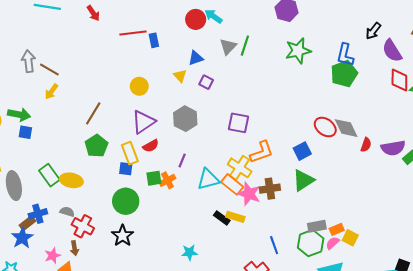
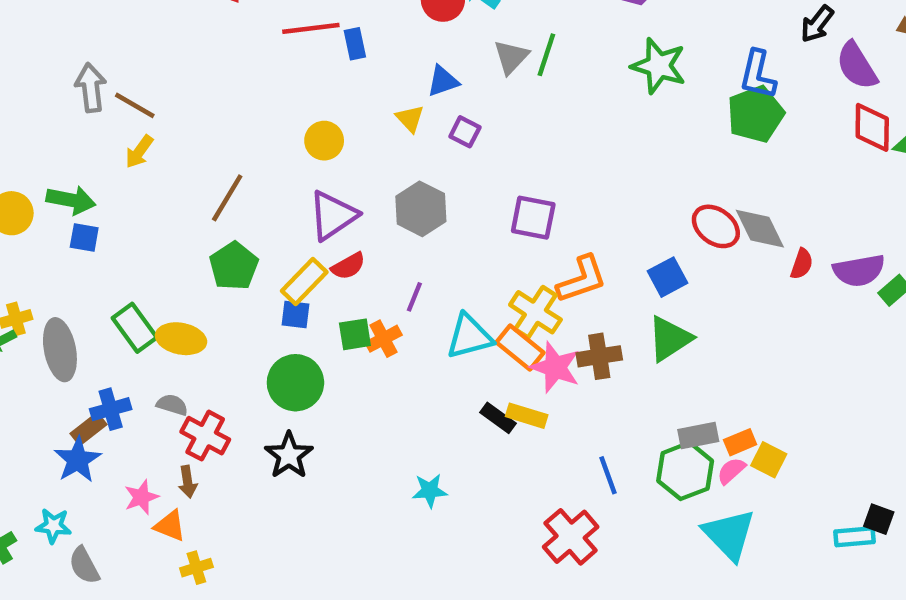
green star: (298, 51) -> (659, 66), turned 30
yellow rectangle: (130, 153) -> (304, 281), turned 65

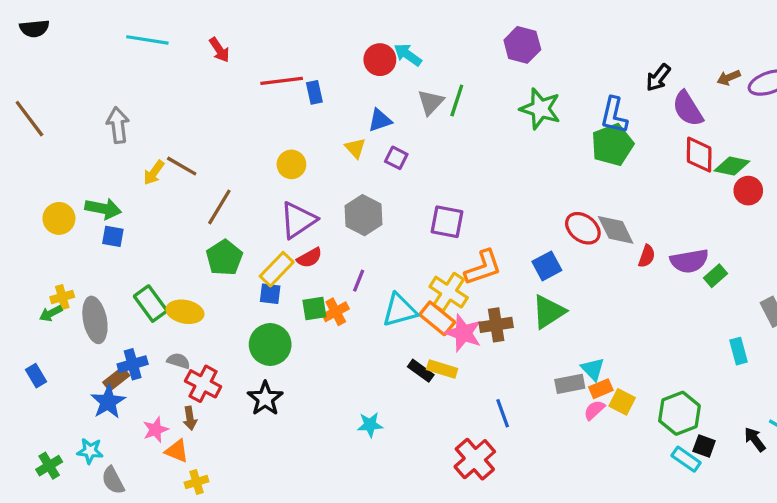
brown line: (135, 105) -> (182, 166), moved
green hexagon: (685, 471) -> (679, 413), moved
cyan triangle: (729, 535) -> (593, 369), moved, size x0.6
cyan rectangle: (855, 537) -> (686, 459), turned 40

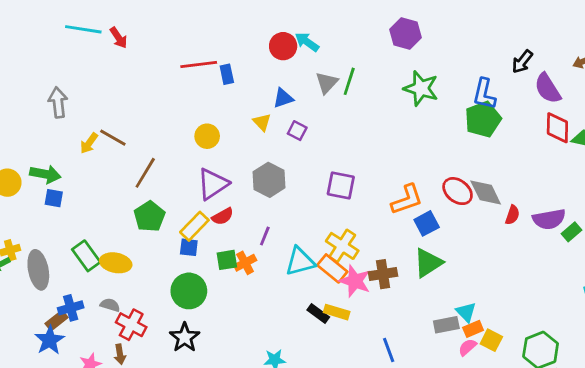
red arrow: (219, 50) -> (118, 38), moved
orange L-shape: (483, 268) -> (407, 199), moved

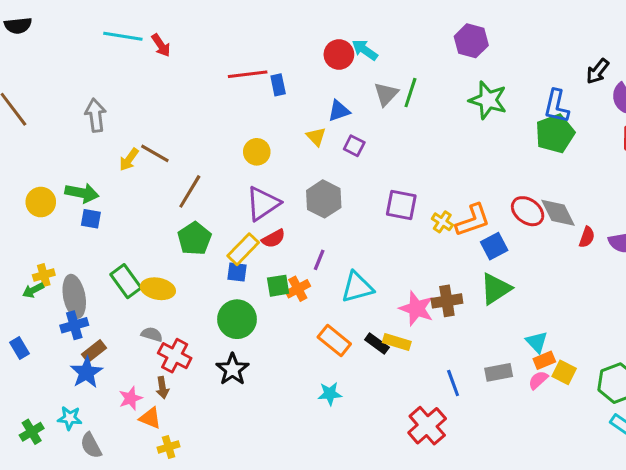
yellow cross: (342, 246) -> (442, 222), moved, size x0.6
orange rectangle: (332, 268) -> (334, 340), moved
blue cross: (71, 308) -> (74, 325), moved
gray rectangle: (446, 325) -> (499, 372), moved

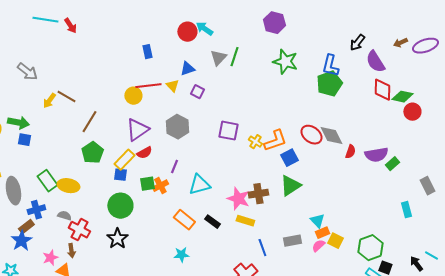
red line: (248, 74) -> (148, 86), moved
gray arrow: (96, 115) -> (27, 72), turned 135
blue cross: (74, 325) -> (36, 210), moved
yellow rectangle: (397, 342) -> (245, 221), moved

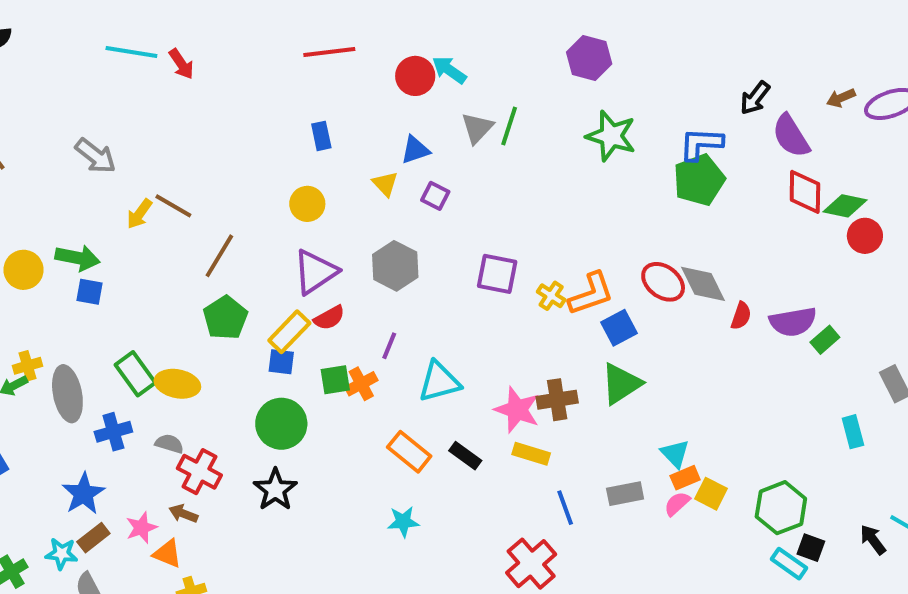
blue rectangle: (147, 52) -> (321, 136), moved
blue L-shape: (330, 66) -> (701, 144), turned 80
red line: (148, 86) -> (329, 52), moved
brown rectangle: (26, 227) -> (93, 538), moved
brown arrow: (71, 251) -> (183, 514), turned 120

